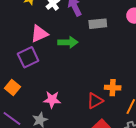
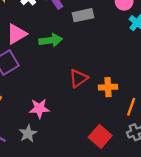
red triangle: (95, 101) -> (78, 78), moved

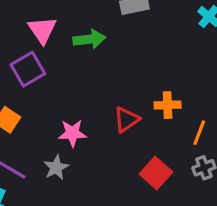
pink triangle: (17, 34) -> (42, 30), turned -35
red triangle: (78, 78) -> (126, 120), moved

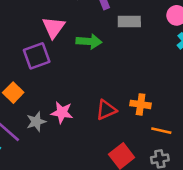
orange line: (199, 133) -> (161, 131), turned 72
gray star: (56, 168) -> (36, 122), moved

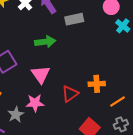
pink triangle: (54, 27) -> (41, 74), moved
orange line: (161, 131) -> (118, 102), turned -35

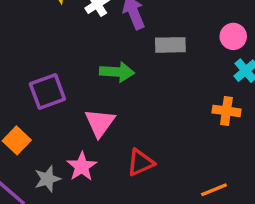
orange cross: (97, 84) -> (226, 111), moved
pink star: (35, 103) -> (82, 166), turned 30

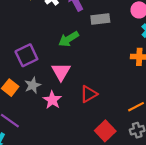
green arrow: (117, 72) -> (69, 39), turned 150
gray star: (47, 179) -> (33, 85), moved

